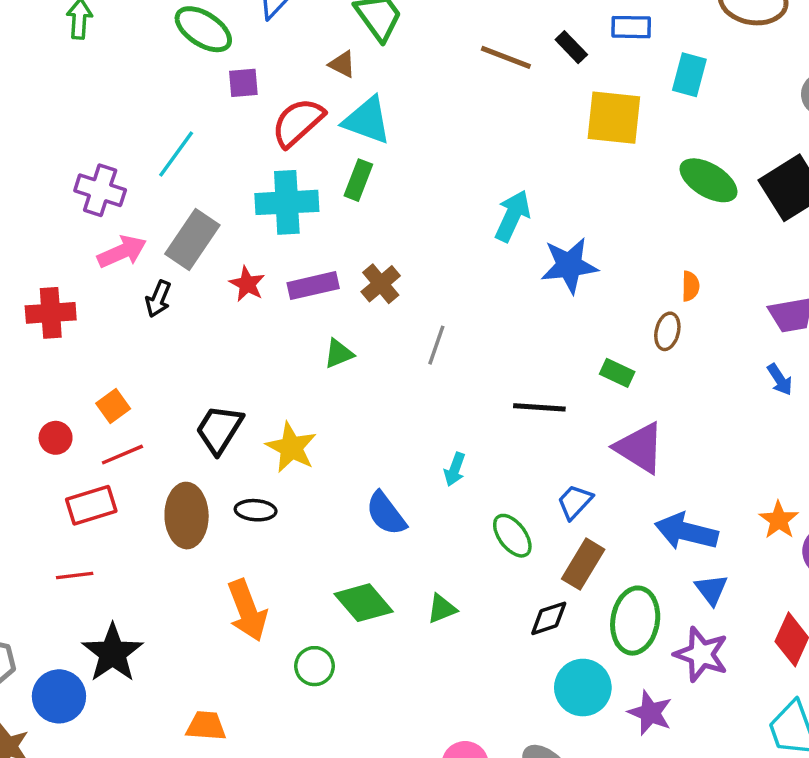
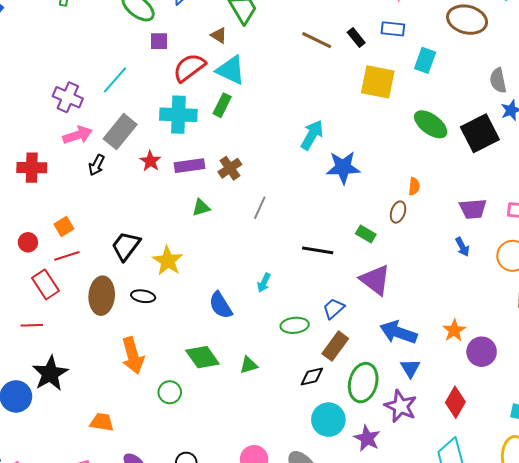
red rectangle: (91, 505) -> (46, 284), turned 68
green ellipse: (512, 536) -> (295, 325), turned -64

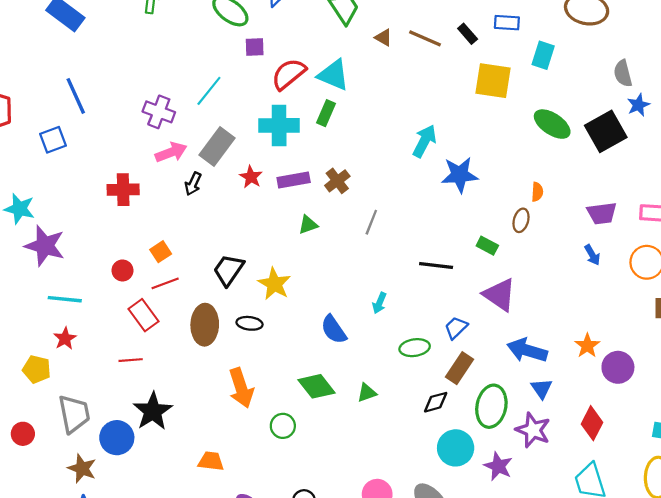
brown triangle: (219, 35) -> (383, 38), moved

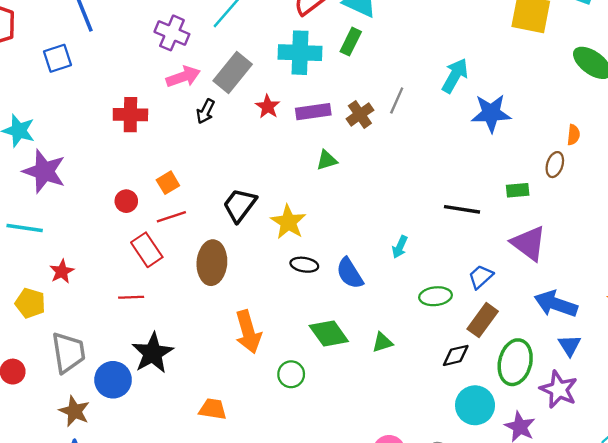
gray line: (371, 222) -> (397, 101), moved
green rectangle: (487, 246) -> (518, 190), turned -35
cyan line: (65, 299) -> (25, 228), moved
black ellipse: (250, 323) -> (304, 265), moved

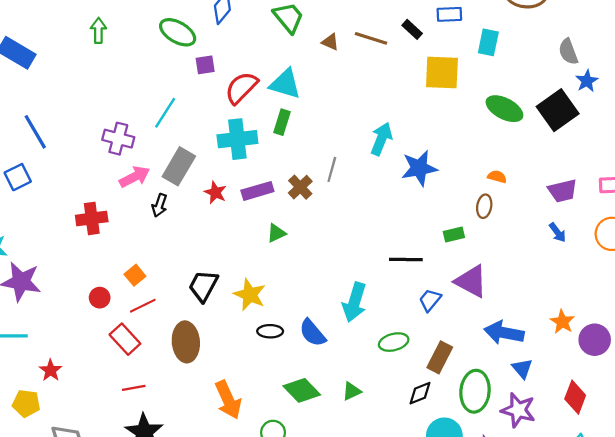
orange semicircle: (573, 135) -> (497, 177), turned -72
cyan arrow: (400, 247) -> (354, 302), size x1.8
blue trapezoid: (481, 277) -> (430, 300), moved
red line: (131, 297) -> (134, 388), moved

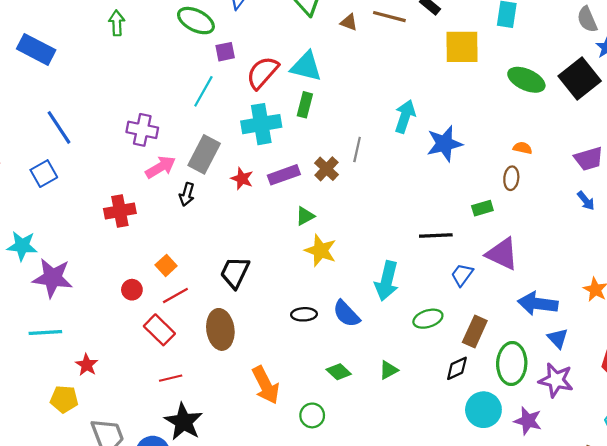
cyan line: (165, 113) -> (203, 91), moved
yellow star: (250, 295) -> (321, 250), moved
green diamond: (302, 390) -> (339, 372), size x0.7

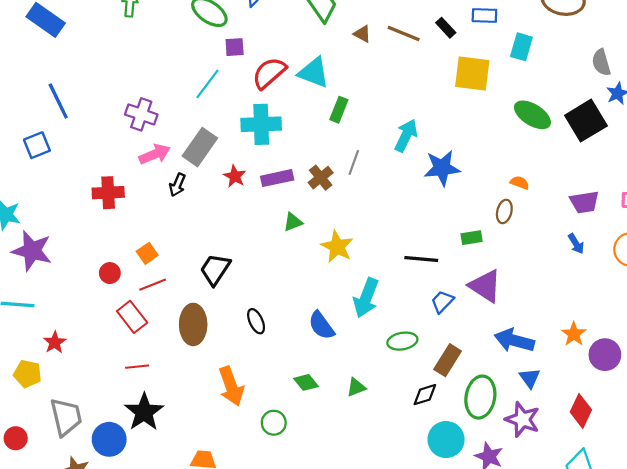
green rectangle: (305, 105) -> (339, 110), moved
yellow star: (321, 250) -> (337, 247), moved
black ellipse: (304, 314) -> (256, 321), moved, turned 60

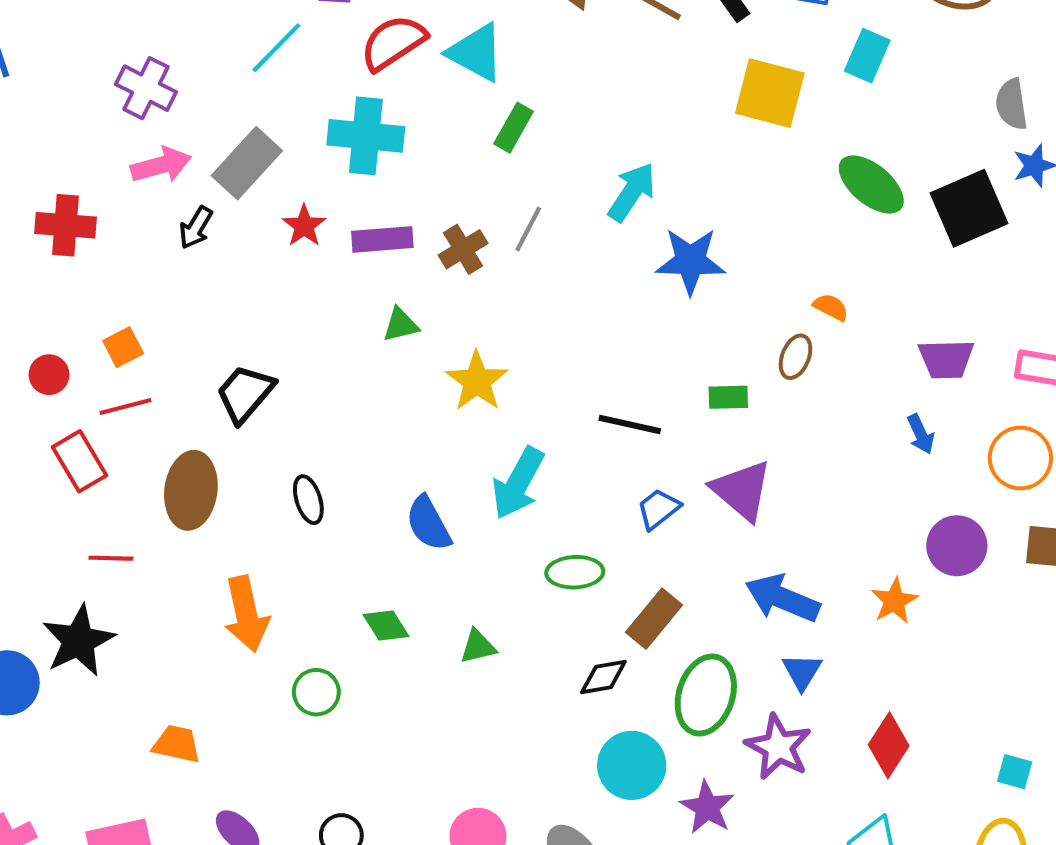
purple circle: (605, 355) -> (957, 546), moved
red line: (137, 367) -> (111, 558), moved

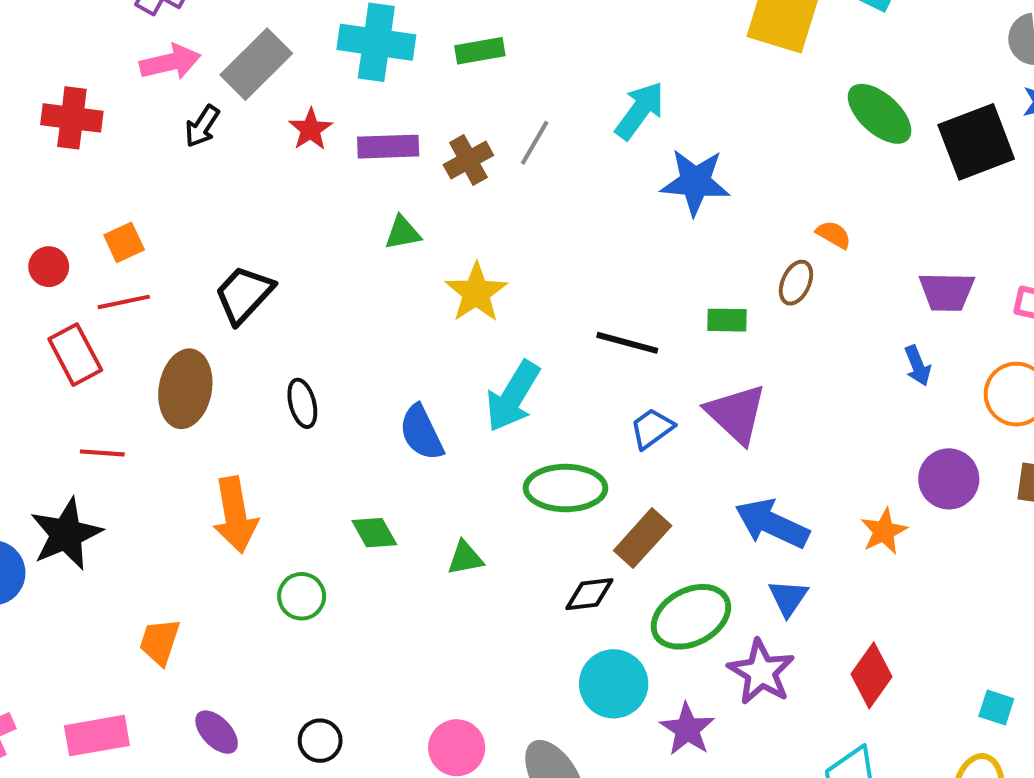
green rectangle: (514, 128) -> (480, 51), moved, turned 48
green ellipse: (575, 572) -> (565, 488), size x1.4
green ellipse: (706, 695) -> (691, 617), turned 42
orange trapezoid: (177, 744) -> (160, 642), turned -87

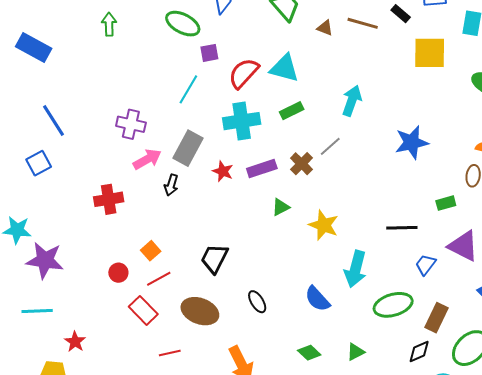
cyan arrow: (640, 110) -> (352, 101), moved
gray line: (535, 143) -> (330, 146), turned 35
brown ellipse: (185, 389) -> (200, 311), turned -63

